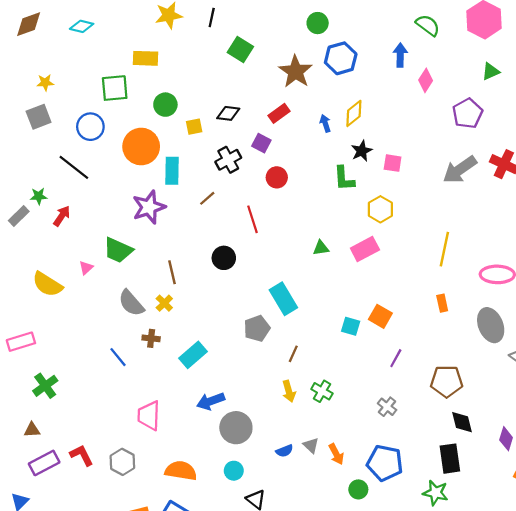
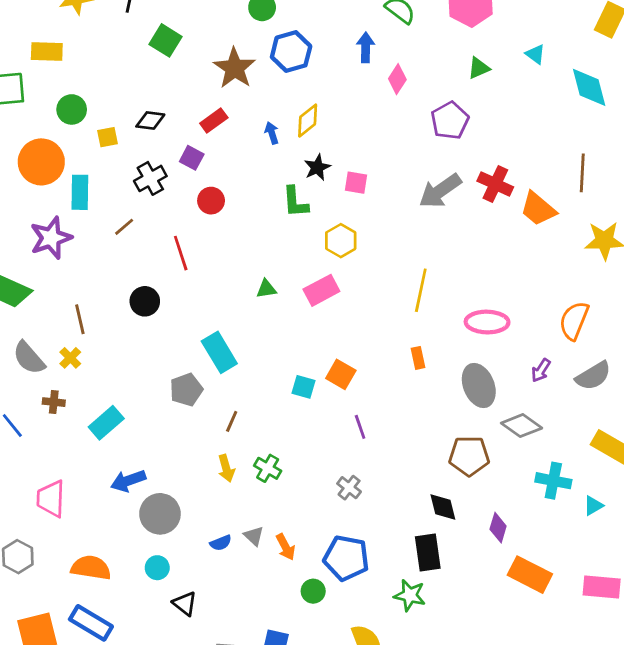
purple line: (396, 358) -> (360, 427), turned -48
brown pentagon: (447, 381) -> (469, 456), moved

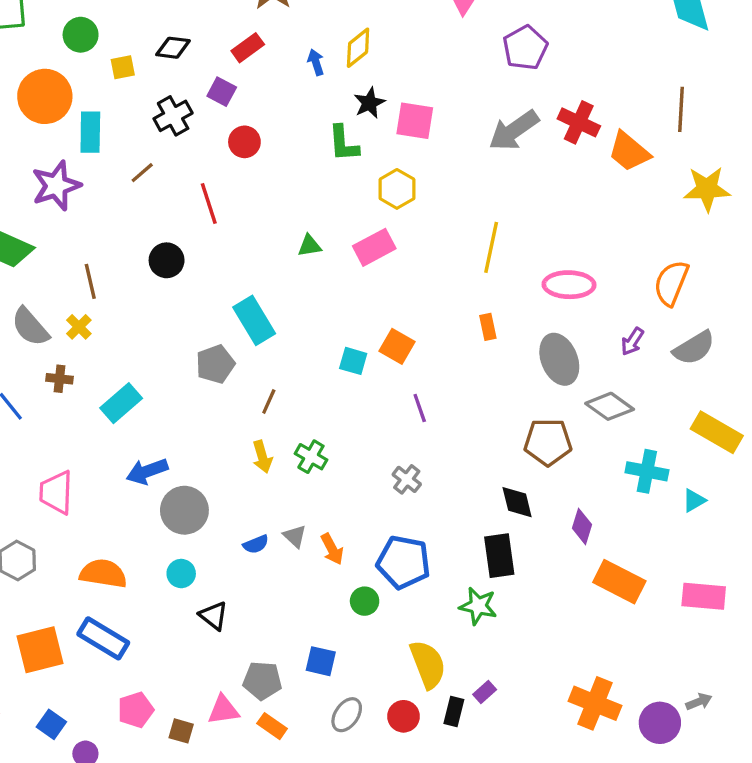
pink square: (356, 183) -> (415, 121), size x1.4

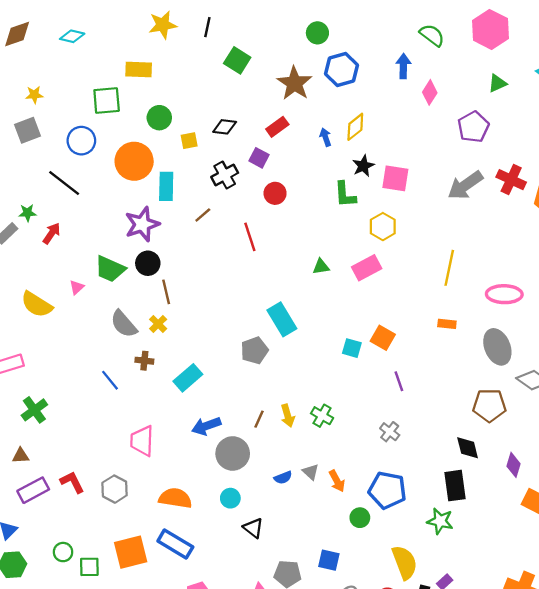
black circle: (167, 260) -> (148, 263), moved
orange rectangle: (488, 327) -> (447, 324), turned -72
brown line: (269, 401) -> (259, 419), moved

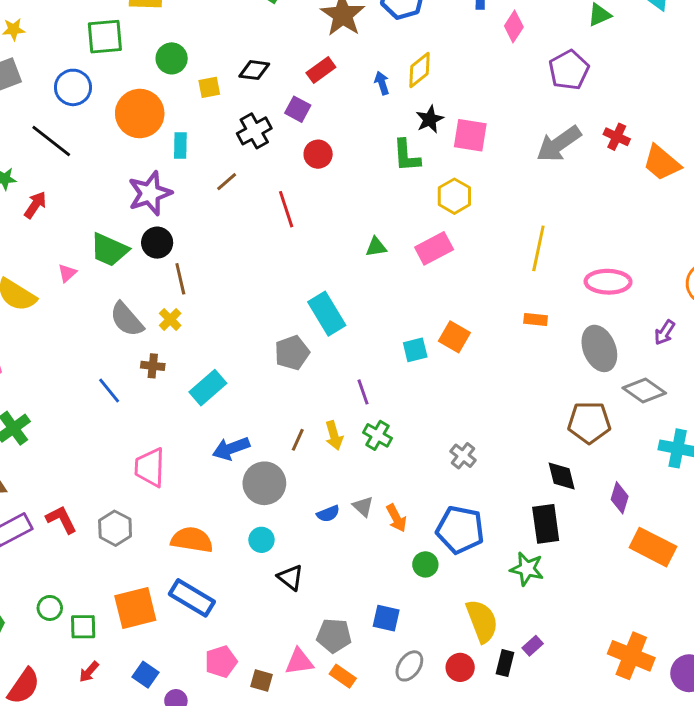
red cross: (511, 180) -> (617, 137), size x0.7
cyan rectangle: (166, 186) -> (180, 145), size x0.7
cyan square: (352, 348) -> (415, 350), turned -30
purple line: (399, 381) -> (363, 392), moved

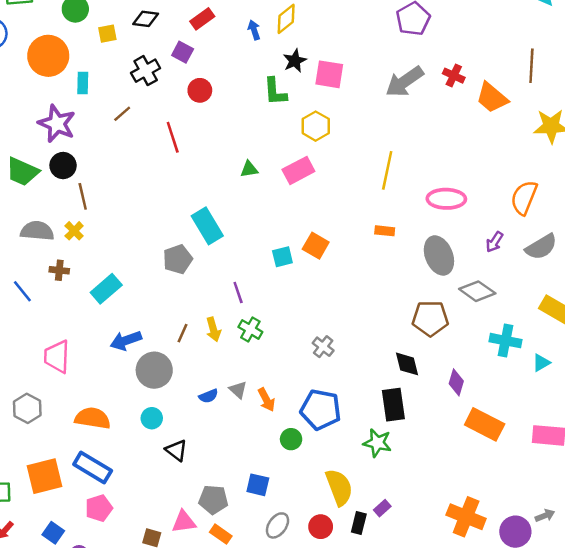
purple star: (150, 193) -> (57, 124), turned -30
gray semicircle: (127, 319) -> (37, 231), turned 136
pink pentagon: (221, 662) -> (99, 508), moved

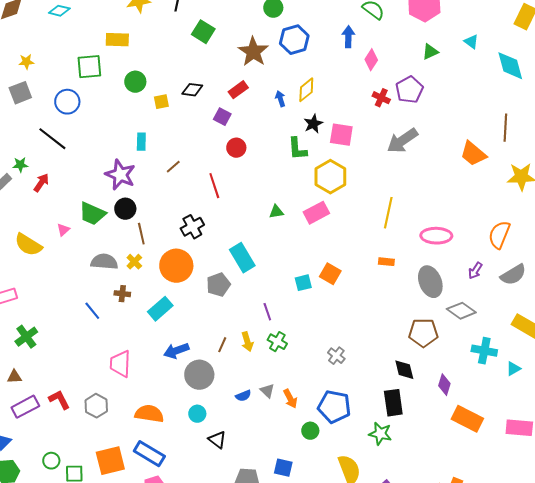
orange circle: (48, 56) -> (176, 266), moved
black cross: (146, 71) -> (192, 227), moved
red cross: (454, 76) -> (381, 98), moved
yellow hexagon: (316, 126) -> (330, 177), size x1.4

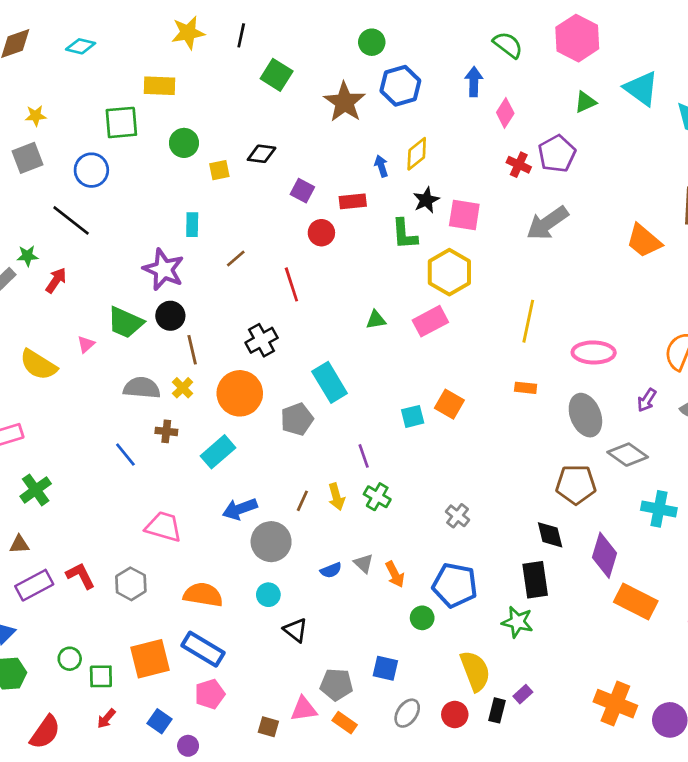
cyan triangle: (471, 42) -> (641, 88), size x1.8
red rectangle: (238, 90) -> (353, 201), moved, turned 30
pink trapezoid: (120, 364) -> (164, 527), turned 104
purple diamond: (444, 385) -> (604, 555), size x1.5

